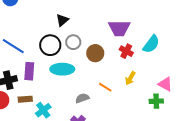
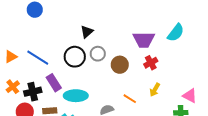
cyan semicircle: (151, 44) -> (176, 33), moved
red cross: (126, 51) -> (151, 63), turned 32
cyan ellipse: (62, 69) -> (76, 96), moved
purple rectangle: (29, 71) -> (54, 83), turned -36

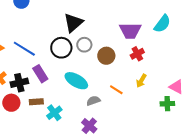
black triangle: (87, 32) -> (73, 23), size x1.5
cyan ellipse: (76, 96) -> (76, 81), moved, turned 30

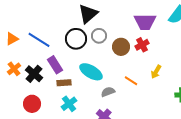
red cross: (137, 54) -> (142, 45), moved
black cross: (19, 83) -> (34, 74), turned -36
brown rectangle: (36, 102) -> (64, 83), moved
red circle: (11, 103) -> (32, 104), moved

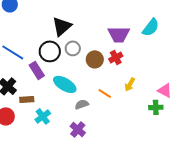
purple rectangle: (55, 65) -> (37, 70), moved
brown rectangle: (64, 83) -> (27, 99), moved

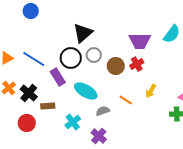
cyan cross: (43, 116) -> (73, 122), moved

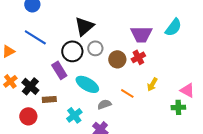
blue line: (34, 59) -> (35, 37), moved

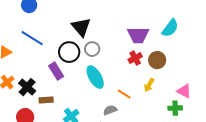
black triangle: (84, 26) -> (81, 27), turned -30
brown circle: (117, 59) -> (157, 60), moved
cyan ellipse: (87, 84) -> (95, 77), moved, turned 30
gray semicircle: (104, 104) -> (110, 110), moved

